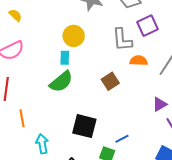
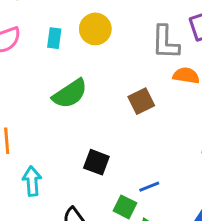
cyan rectangle: (65, 58) -> (54, 38), moved
black square: (84, 126) -> (96, 162), size x0.7

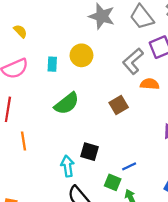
gray L-shape: (165, 42) -> (133, 61), turned 52
cyan arrow: (32, 181) -> (67, 166), moved

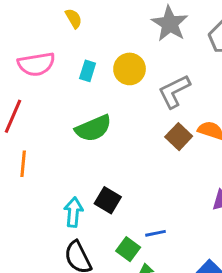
yellow semicircle: (20, 31) -> (74, 18), moved
gray L-shape: (133, 61) -> (174, 91), moved
brown square: (119, 105) -> (179, 137), moved, turned -30

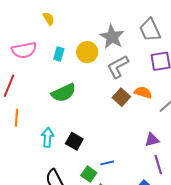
gray star: (170, 24) -> (112, 37), moved
cyan arrow: (73, 212) -> (48, 137), moved

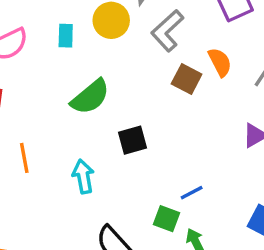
orange semicircle: (143, 92) -> (220, 62), turned 60
black square: (74, 141) -> (133, 140), moved, turned -30

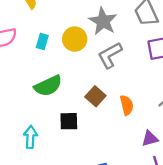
orange semicircle: (220, 62) -> (127, 105), moved
brown square: (187, 79) -> (95, 96), moved

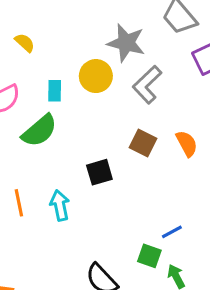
green semicircle: (48, 86) -> (39, 131), moved
black square: (69, 121) -> (99, 172), moved
cyan arrow: (30, 137) -> (60, 205), moved

